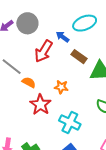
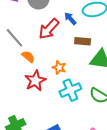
brown rectangle: (79, 57) -> (83, 41), turned -42
cyan cross: (70, 122) -> (70, 90), moved, turned 30

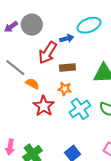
blue arrow: (70, 19) -> (67, 39), turned 128
brown rectangle: (83, 41) -> (67, 68), moved

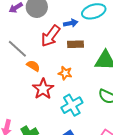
brown rectangle: (67, 68) -> (75, 44), moved
cyan cross: (80, 109) -> (72, 105), moved

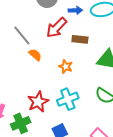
blue arrow: (71, 23) -> (75, 10), moved
red star: (43, 89) -> (38, 102), moved

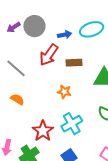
orange semicircle: (35, 55) -> (17, 99), moved

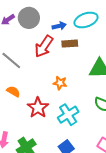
brown rectangle: (74, 63) -> (70, 44), moved
red star: (43, 131) -> (38, 108), moved

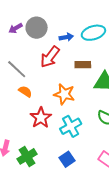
brown rectangle: (70, 44) -> (83, 65), moved
orange star: (60, 83) -> (64, 94), size x1.5
orange semicircle: (13, 91) -> (25, 91), moved

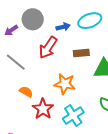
purple arrow: (15, 28) -> (11, 30), moved
orange semicircle: (25, 91) -> (26, 92), moved

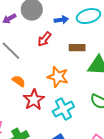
red arrow: (48, 48) -> (44, 39), size x0.7

